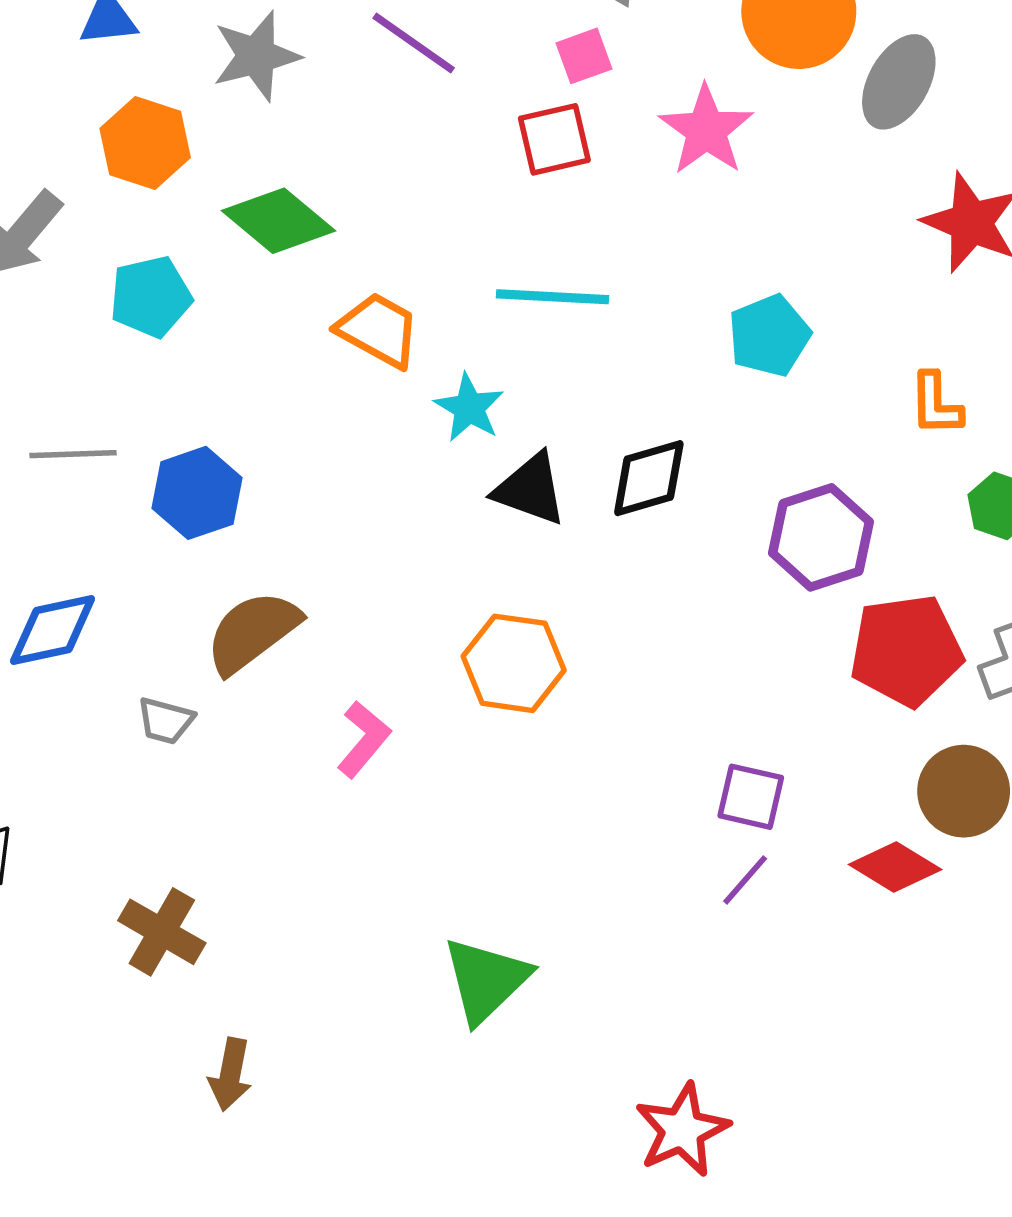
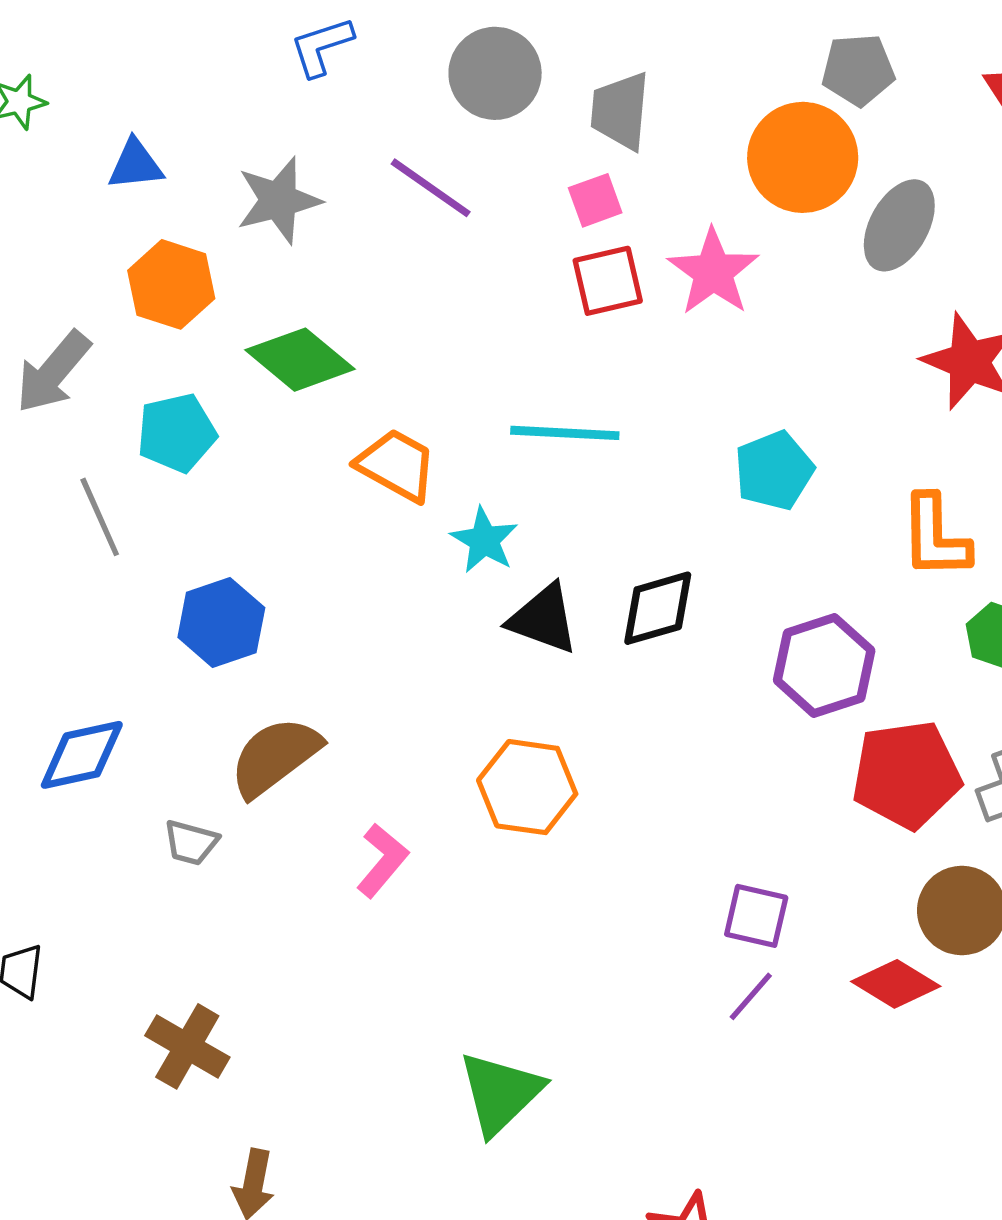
red square: (554, 139) -> (608, 281), moved
orange L-shape: (936, 404) -> (935, 537), size x1.4
gray line: (73, 454) -> (100, 517), moved, turned 68

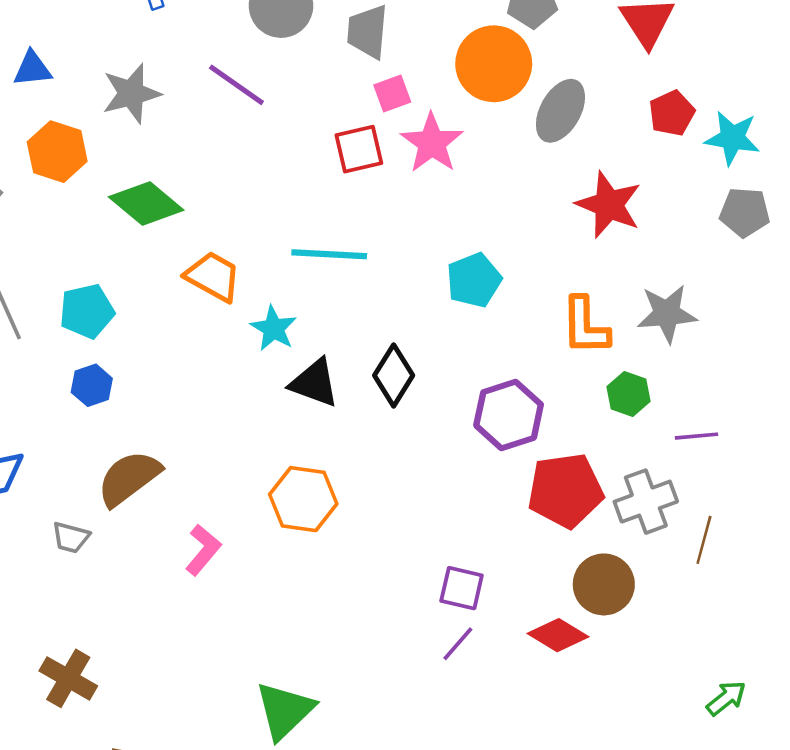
pink square: (595, 200) -> (392, 93), moved
cyan pentagon: (177, 433) -> (87, 311), moved
black diamond: (658, 608) -> (394, 375), turned -42
blue hexagon: (221, 623) -> (92, 385), size x0.7

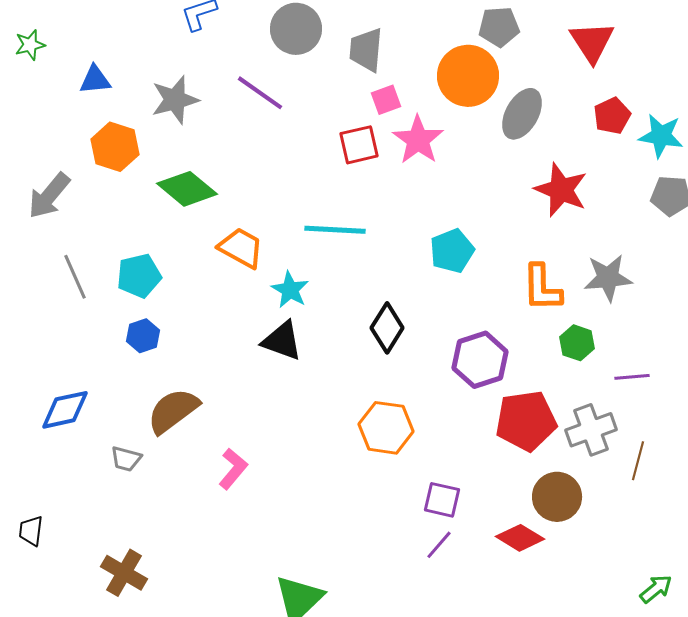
black triangle: (314, 383) -> (282, 341), moved
orange hexagon: (303, 499) -> (386, 428), moved

